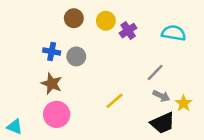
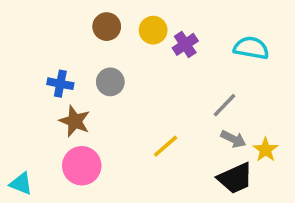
blue cross: (52, 52) -> (60, 84), moved

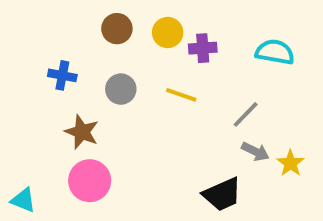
purple cross: (185, 44) -> (203, 48), turned 30
blue cross: (60, 84) -> (62, 75), moved
yellow line: (166, 146) -> (181, 95), moved, turned 60
black trapezoid: (235, 178) -> (222, 194), moved

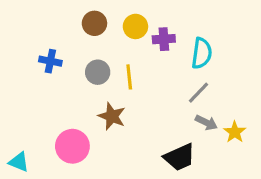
cyan semicircle: (275, 52) -> (202, 53), moved, turned 88
yellow line: (181, 95) -> (129, 77), moved, turned 65
brown star: (82, 132) -> (112, 116), moved

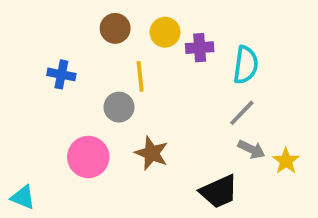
gray circle: (98, 72) -> (119, 107), moved
yellow line: (129, 77) -> (140, 76), moved
brown star: (112, 116) -> (152, 153), moved
pink circle: (72, 146) -> (88, 157), moved

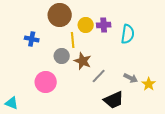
brown circle: (115, 28) -> (60, 15), size x1.5
yellow circle: (165, 32) -> (86, 25), moved
gray line: (242, 113) -> (99, 76), moved
brown star: (152, 153) -> (83, 61), moved

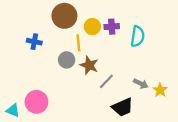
pink circle: (46, 82) -> (36, 102), moved

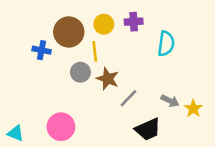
brown circle: (64, 16) -> (69, 32), moved
yellow circle: (92, 27) -> (104, 24), moved
purple cross: (112, 27) -> (134, 22), moved
pink circle: (36, 102) -> (61, 127), moved

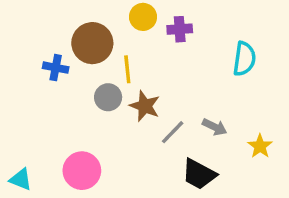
yellow circle: (104, 24) -> (143, 17), moved
cyan semicircle: (166, 44) -> (244, 59), moved
gray arrow: (170, 101) -> (215, 127), moved
black trapezoid: (148, 129) -> (199, 174), turned 52

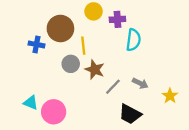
cyan semicircle: (244, 59) -> (133, 40), moved
cyan triangle: (21, 179) -> (31, 103), moved

